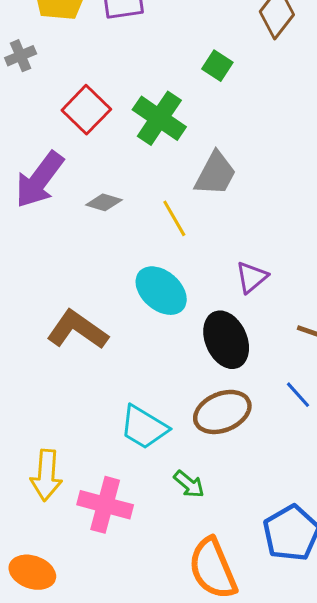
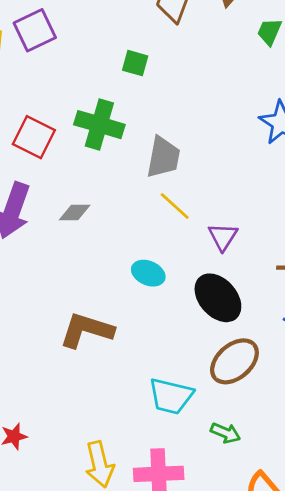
yellow line: (174, 218) -> (175, 206), moved
cyan ellipse: (161, 291) -> (148, 273), size x0.7

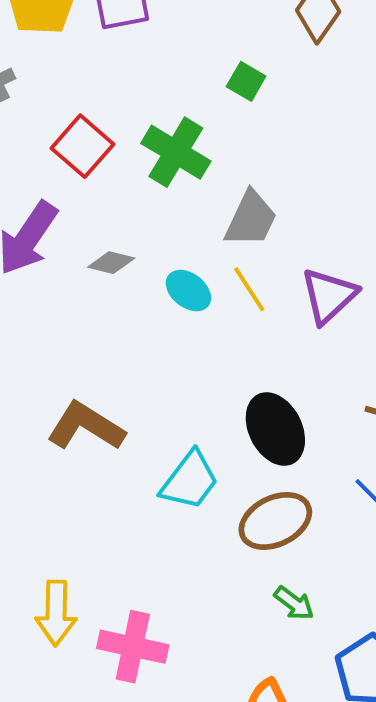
purple triangle: (223, 237) -> (329, 296), moved, size x1.4
cyan ellipse: (148, 273) -> (188, 291), moved
cyan trapezoid: (171, 396) -> (190, 481), moved, turned -81
green arrow: (226, 433) -> (294, 603), moved

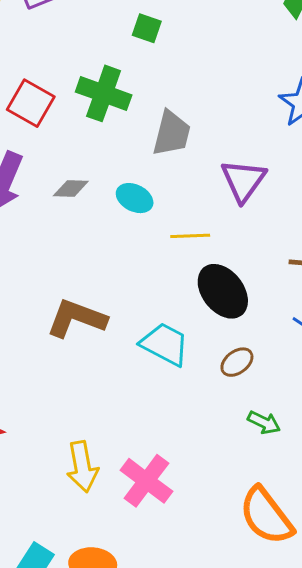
yellow line: (249, 289) -> (190, 236), moved, turned -48
cyan trapezoid: (190, 481) -> (165, 344), turned -88
brown ellipse: (275, 521) -> (237, 362), size x0.6
pink cross: (133, 647) -> (146, 481), turned 36

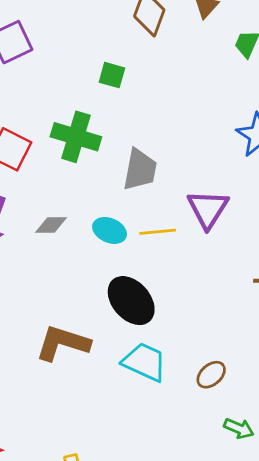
yellow line: (190, 236) -> (158, 232), moved
black ellipse: (223, 291) -> (131, 301), moved

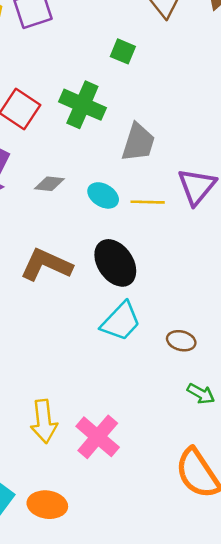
brown L-shape: (63, 343) -> (46, 265), moved
cyan trapezoid: (144, 362) -> (121, 321), turned 102
brown ellipse: (211, 375) -> (181, 341), turned 48

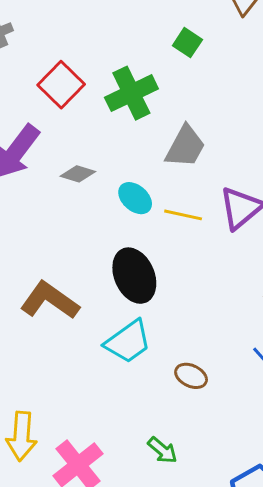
green cross: (82, 105) -> (131, 93), turned 30
brown L-shape: (46, 265) -> (50, 301), moved
green arrow: (201, 394) -> (162, 450), moved

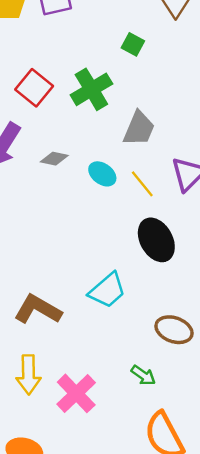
yellow line: (183, 215) -> (142, 184), turned 44
black ellipse: (134, 276) -> (156, 240), moved
brown L-shape: (50, 301) -> (38, 309), moved
brown ellipse: (191, 376) -> (174, 330), moved, size x1.4

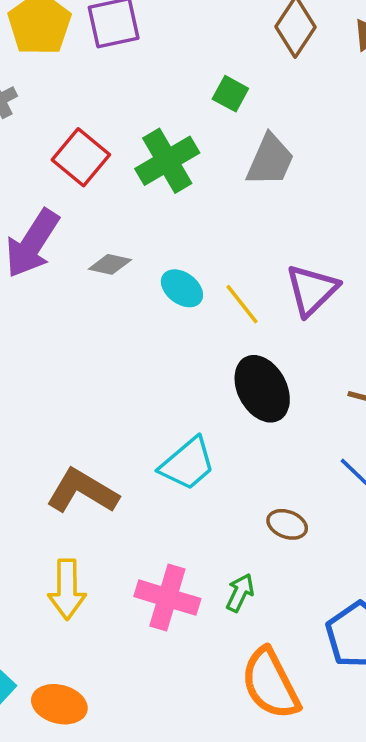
gray trapezoid: (139, 129) -> (270, 160), moved
brown ellipse: (174, 330) -> (287, 524), size x0.7
green arrow: (143, 375) -> (240, 593), turned -100
pink cross: (76, 393) -> (167, 598), moved, turned -30

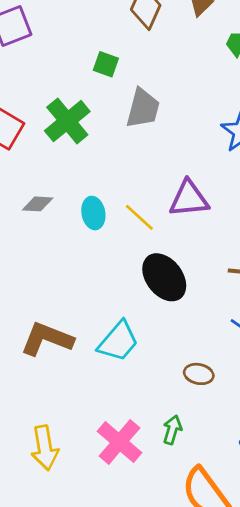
cyan ellipse: (182, 288) -> (93, 213), turned 52
purple triangle: (312, 290) -> (189, 199), turned 48
brown L-shape: (82, 491) -> (47, 339), moved
pink cross: (167, 598) -> (119, 442), turned 33

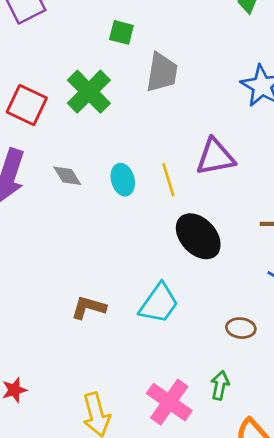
gray diamond: (38, 204) -> (67, 176), turned 60
yellow line: (139, 217) -> (168, 180), turned 36
brown L-shape: (47, 339) -> (89, 307), size x0.7

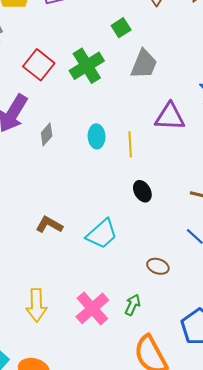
green square: (121, 32) -> (121, 28), turned 30
purple triangle: (215, 157) -> (170, 117), moved
gray diamond: (67, 176) -> (47, 134), moved, turned 60
black ellipse: (198, 236) -> (142, 191), size x0.6

